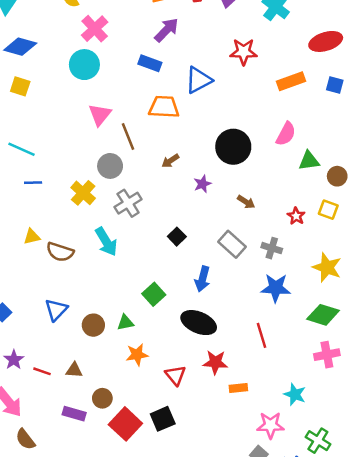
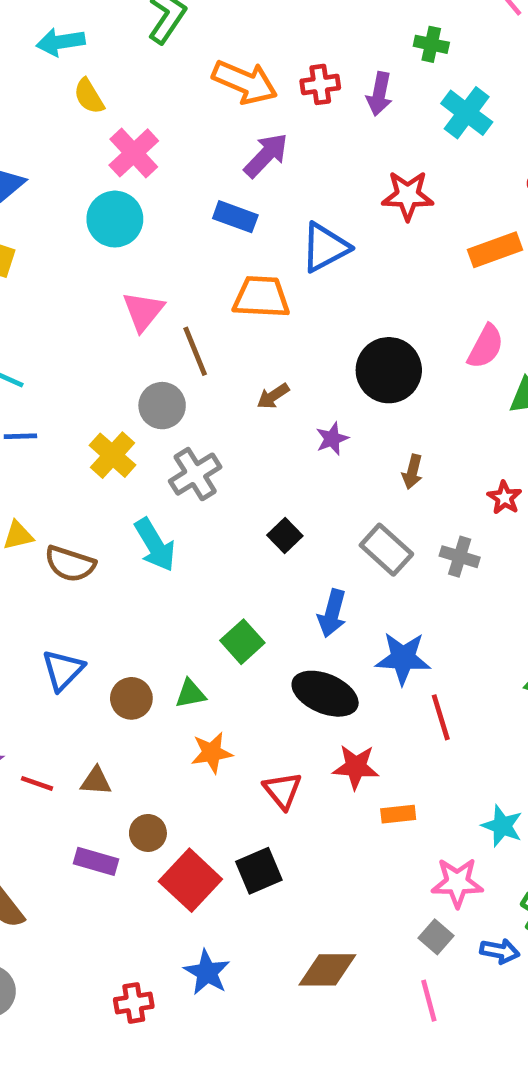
brown arrow: (246, 202) -> (412, 472), turned 72
blue star: (276, 288) -> (403, 658), moved

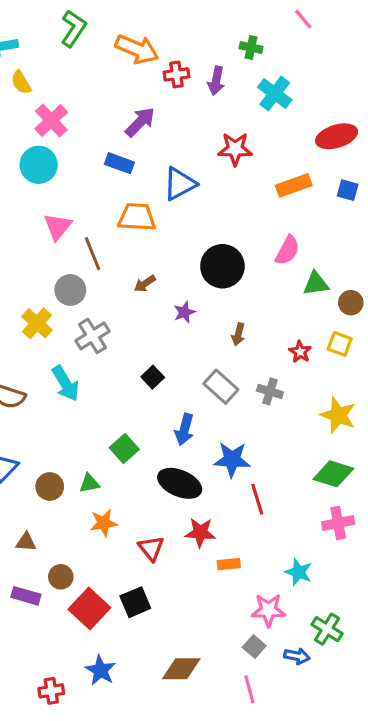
orange arrow: (245, 82) -> (137, 49), moved

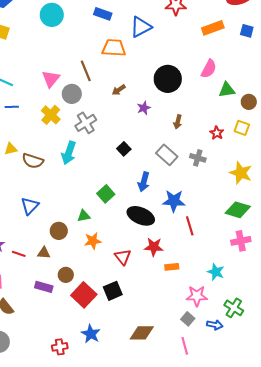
pink triangle: (58, 227) -> (51, 79), moved
cyan arrow: (66, 383) -> (69, 153), turned 50
brown circle: (50, 486) -> (59, 231), moved

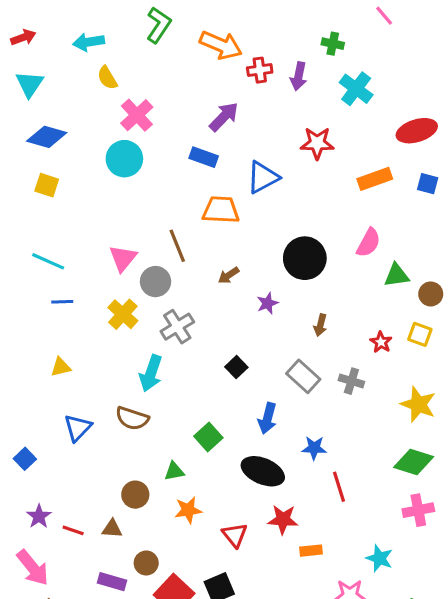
brown semicircle: (33, 161) -> (132, 418), moved
blue star: (174, 201) -> (314, 448), size x0.7
blue triangle: (30, 206) -> (78, 428), moved

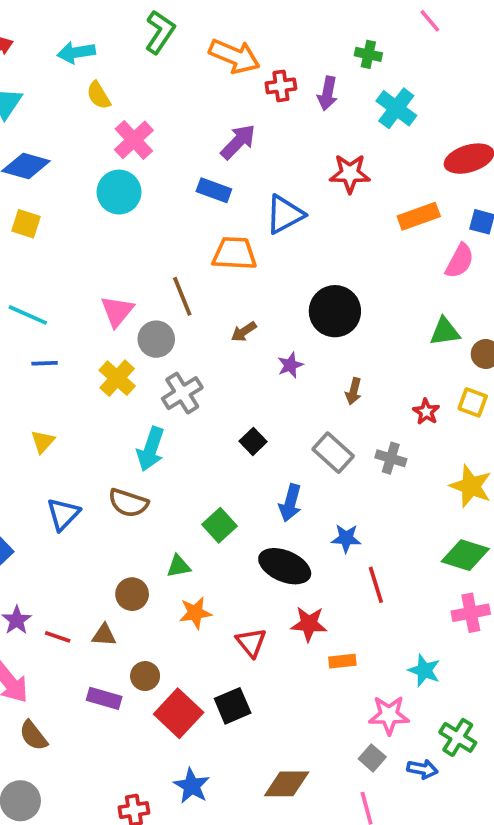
pink semicircle: (369, 243) -> (460, 261), moved
yellow triangle: (61, 367) -> (43, 441), turned -35

